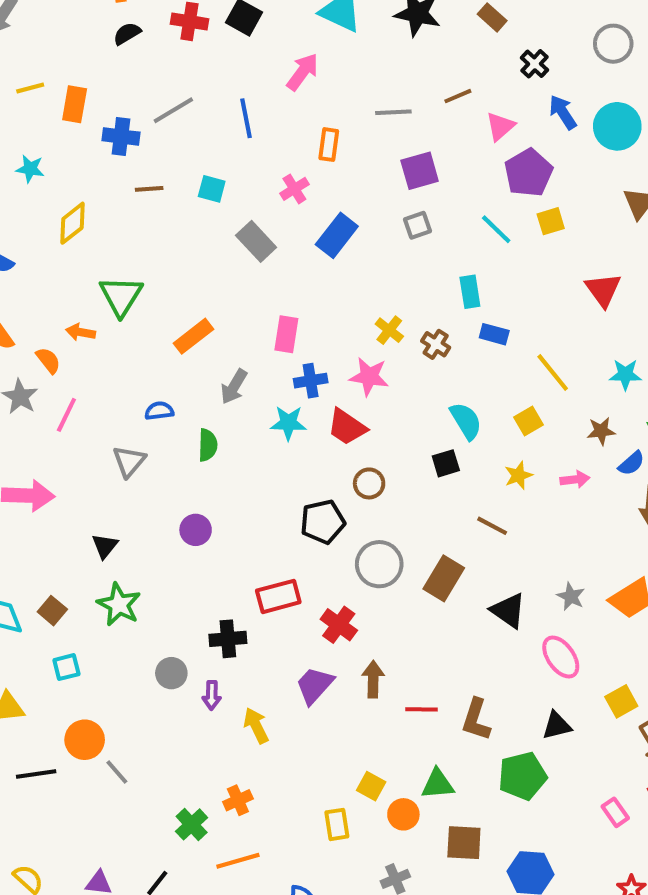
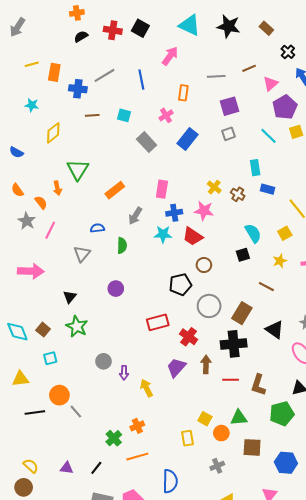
orange arrow: (81, 332) -> (57, 188), turned -112
black cross: (228, 639) -> (234, 344), moved, size x1.4

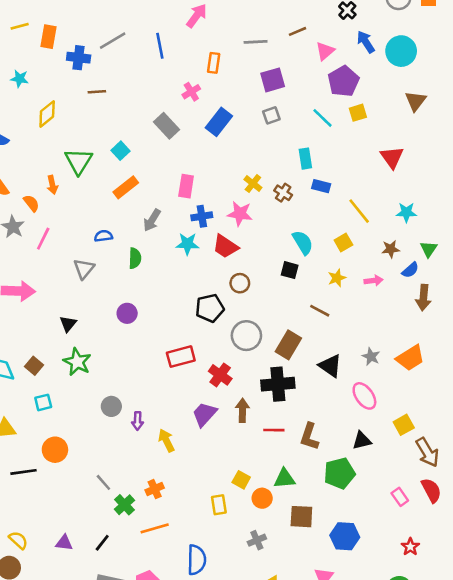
cyan square: (124, 115) -> (121, 151), moved, turned 32
black square: (243, 255) -> (290, 270), turned 32
gray line: (76, 412) -> (103, 482), moved

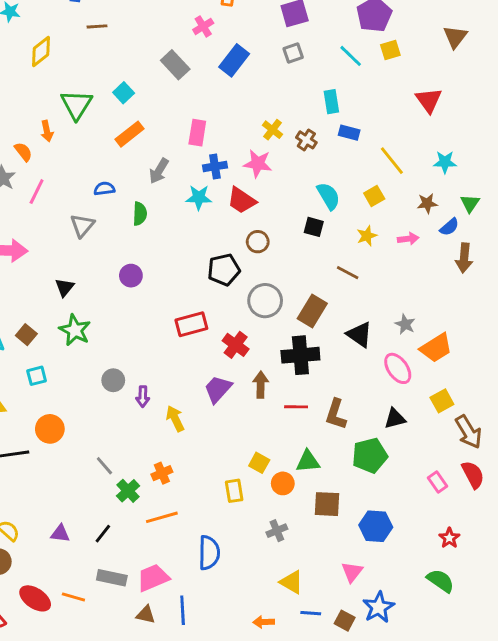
orange trapezoid: (410, 358) -> (436, 348), moved

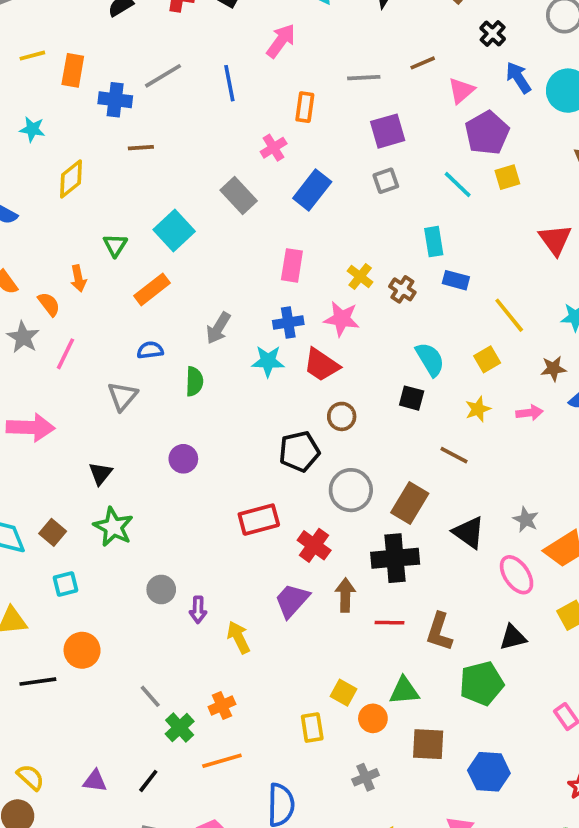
cyan square: (124, 93) -> (174, 230), size x1.5
green triangle: (76, 105) -> (115, 245), size x0.6
pink rectangle: (197, 133) -> (292, 265), moved
orange rectangle: (129, 134) -> (152, 289), moved

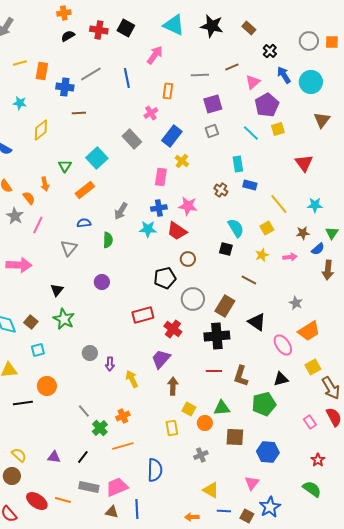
yellow cross: (360, 277) -> (182, 161), moved
gray star: (526, 520) -> (296, 303), moved
brown arrow: (345, 595) -> (173, 386), moved

